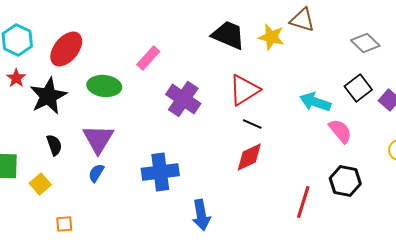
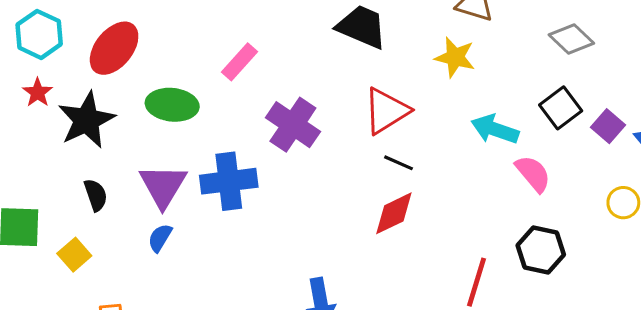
yellow star: (271, 37) -> (455, 57), moved
blue cross: (160, 172) -> (229, 181), moved

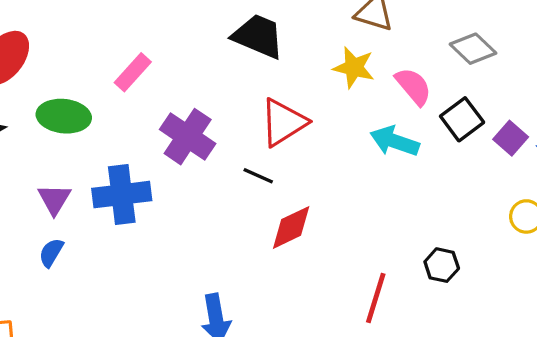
black line: (398, 163) -> (258, 176), moved
pink semicircle: (533, 174) -> (413, 86), moved
purple triangle: (163, 186) -> (54, 199), size x0.7
black hexagon: (541, 250) -> (442, 265), size x0.7

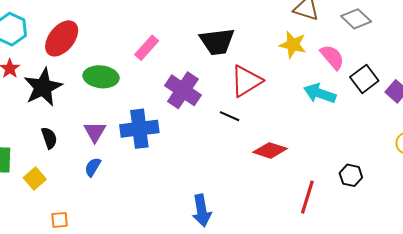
black trapezoid: (258, 36) -> (217, 42), moved, turned 150
gray diamond: (473, 49) -> (356, 19), moved
red diamond: (291, 227) -> (270, 150), moved, turned 44

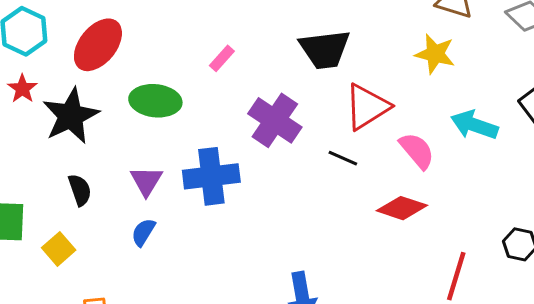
pink rectangle: (147, 48) -> (222, 58), size x0.7
pink semicircle: (332, 57) -> (417, 151), moved

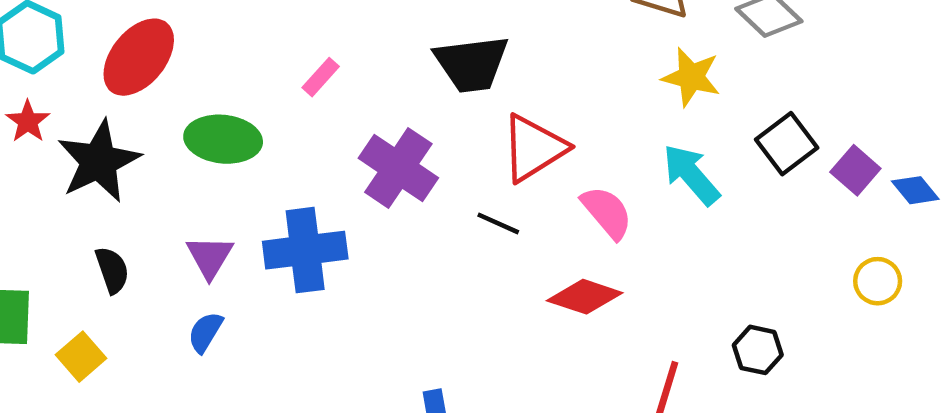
yellow star: (435, 54) -> (691, 77), moved
cyan arrow: (474, 125) -> (691, 175), turned 30

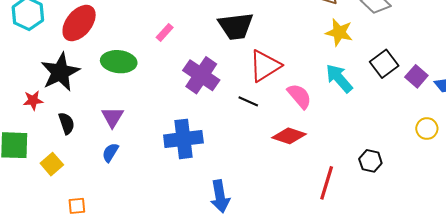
red star: (28, 121) -> (33, 100), moved, turned 30
blue cross: (305, 250) -> (183, 139), moved

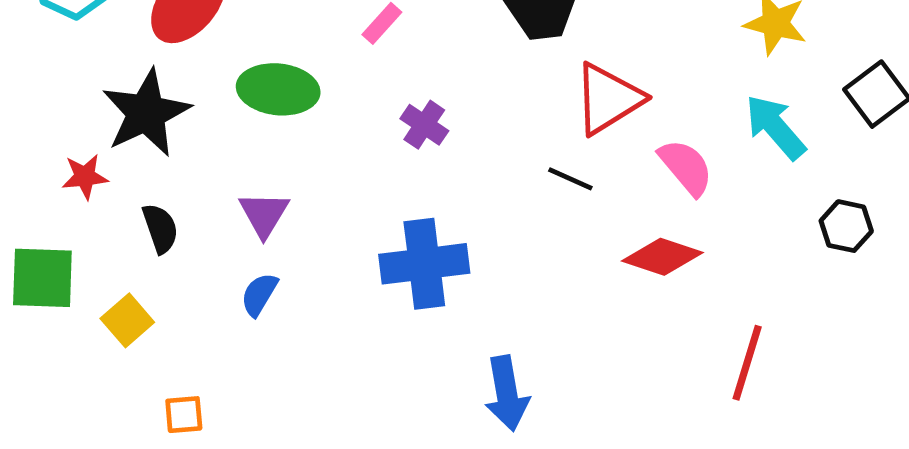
purple cross: (201, 75) -> (424, 125), moved, size x0.6
black hexagon: (370, 161) -> (846, 226), moved

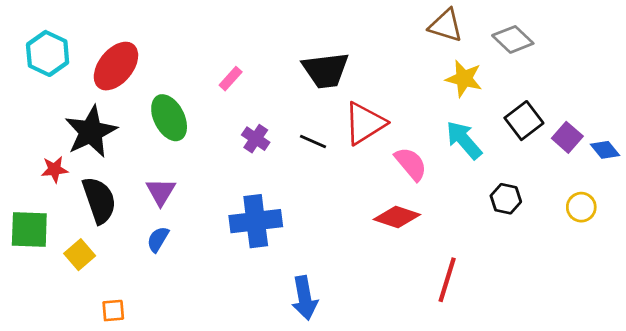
green ellipse: (278, 89) -> (169, 118), turned 57
black line: (570, 179) -> (313, 141), moved
black semicircle: (160, 228) -> (99, 200), size x1.6

